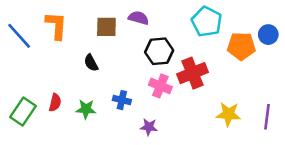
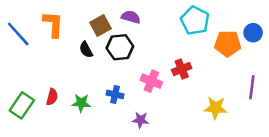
brown square: (106, 27) -> (101, 25), turned -30
black hexagon: (159, 51) -> (120, 47), moved
black semicircle: (91, 63) -> (86, 50), moved
red cross: (192, 73) -> (182, 69), size x0.7
purple line: (267, 117) -> (252, 87), moved

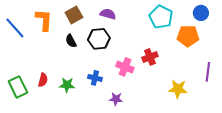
brown square: (101, 25) -> (74, 15), moved
blue circle: (253, 33) -> (201, 13), moved
green rectangle: (22, 105) -> (18, 87), turned -60

